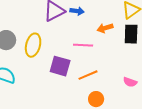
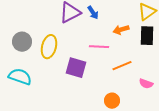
blue arrow: (77, 11) -> (93, 13), turned 48
orange line: (88, 75) -> (122, 66), moved

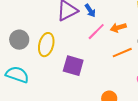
pink line: (99, 47) -> (96, 32), moved, turned -48
orange line: (122, 66) -> (122, 53), moved

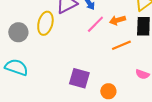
yellow ellipse: (46, 45) -> (45, 23), moved
purple square: (73, 66) -> (79, 78), moved

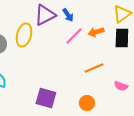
orange line: (121, 45) -> (94, 68), moved
purple square: (79, 78) -> (46, 98), moved

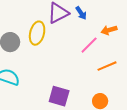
pink line: (74, 36) -> (89, 45), moved

